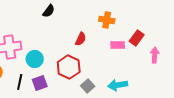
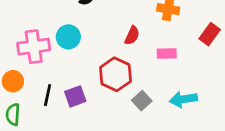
pink rectangle: (118, 45) -> (167, 54), moved
cyan circle: (35, 59) -> (68, 37), moved

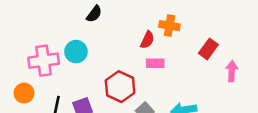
red semicircle: (132, 35) -> (147, 40), moved
pink rectangle: (167, 54) -> (155, 63), moved

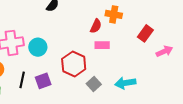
cyan circle: (76, 52) -> (38, 47), moved
pink arrow: (232, 71) -> (164, 51), turned 63

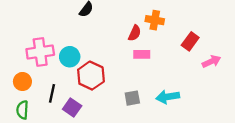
red hexagon: (74, 64) -> (91, 76), moved
purple square: (43, 81) -> (72, 108), moved, turned -35
gray square: (94, 84) -> (132, 98), turned 32

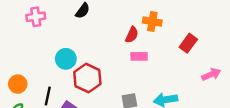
pink cross: (40, 52) -> (36, 17), moved, size x0.7
pink arrow: (211, 61) -> (211, 74), moved

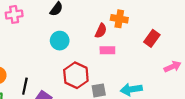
cyan circle: (66, 59) -> (60, 41), moved
red hexagon: (87, 78) -> (76, 75), moved

